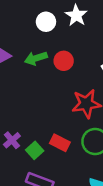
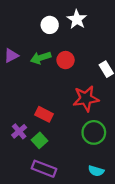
red rectangle: (60, 143) -> (44, 114), moved

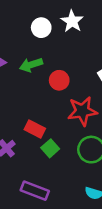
red circle: (66, 60) -> (59, 80), moved
green square: (39, 140) -> (50, 148), moved

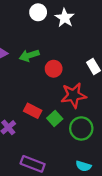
white circle: (41, 28) -> (38, 12), moved
green square: (50, 148) -> (55, 119), moved

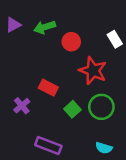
red star: (74, 95) -> (93, 71), turned 30
green square: (55, 119) -> (72, 109), moved

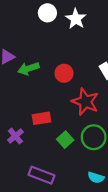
green arrow: (45, 27) -> (28, 69), moved
red rectangle: (48, 88) -> (41, 118), turned -36

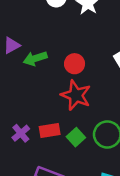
red star: (85, 102) -> (76, 95), moved
red rectangle: (41, 118) -> (50, 131), moved

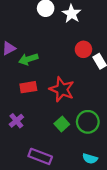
red circle: (75, 64) -> (83, 49), moved
red rectangle: (50, 131) -> (28, 87), moved

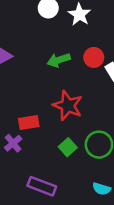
green arrow: (28, 59) -> (59, 60), moved
red rectangle: (28, 87) -> (29, 122), moved

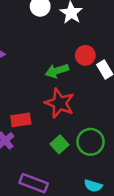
green arrow: (59, 60) -> (57, 71), moved

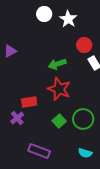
red circle: (85, 55) -> (84, 45), moved

